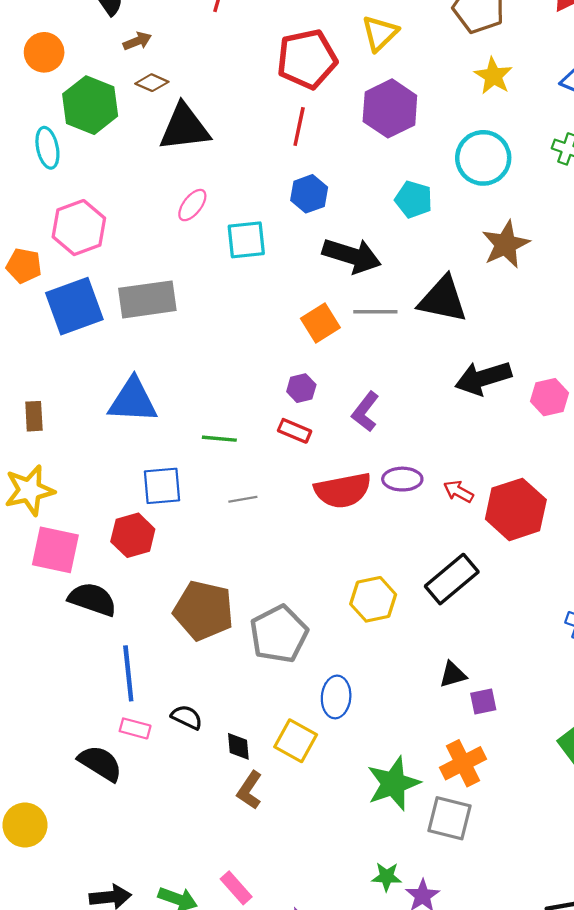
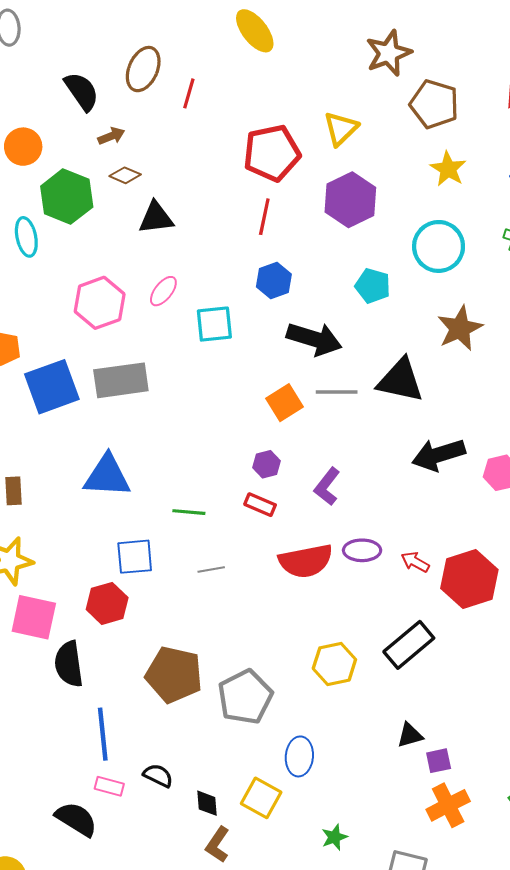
black triangle: (184, 128) -> (156, 218), size x0.7
pink hexagon: (79, 228) -> (100, 303), moved
black semicircle: (92, 599) -> (69, 664), turned -117
orange cross: (463, 763) -> (448, 805), moved
green star: (393, 783) -> (334, 837), moved, size x0.5

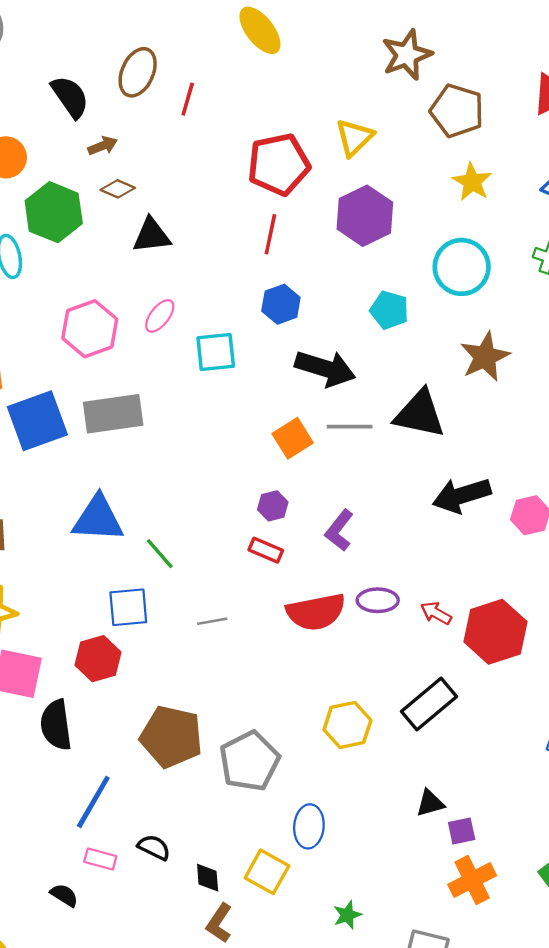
green line: (189, 512) -> (160, 554), moved, turned 44
blue line: (103, 734) -> (93, 802), turned 36
black semicircle: (76, 819) -> (64, 895), size x0.6

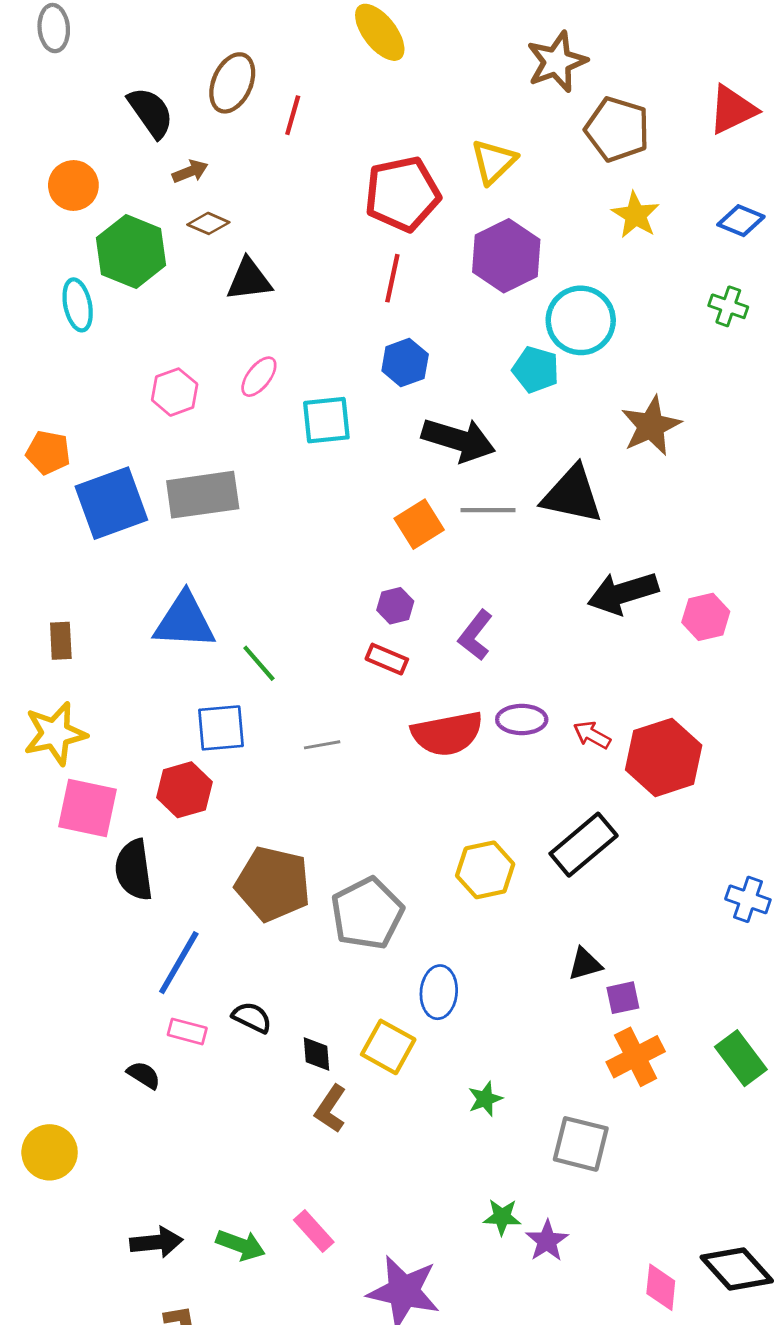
cyan circle: (462, 267) -> (581, 320), moved
pink hexagon: (90, 329) -> (175, 392), size x0.7

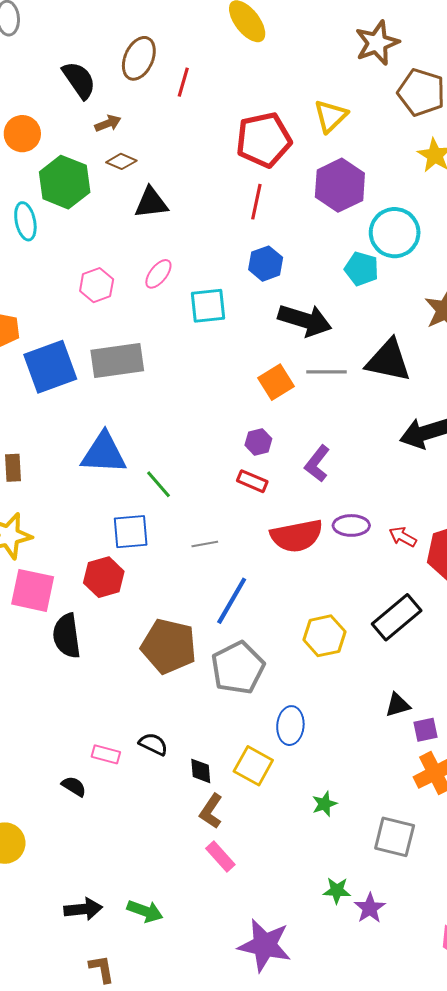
blue line: (179, 963) -> (232, 601), moved
pink rectangle: (314, 1231) -> (220, 857), moved

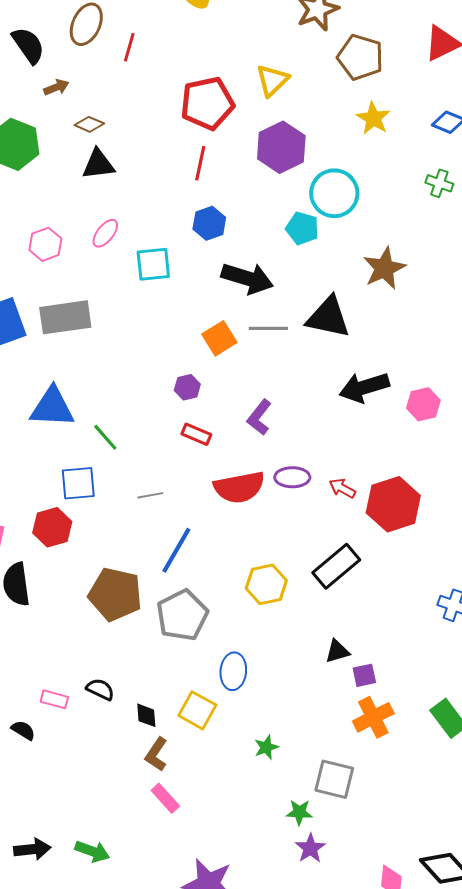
brown diamond: (121, 161) -> (89, 124), moved
purple hexagon: (258, 442) -> (187, 387), moved
green star: (337, 891) -> (299, 812), moved

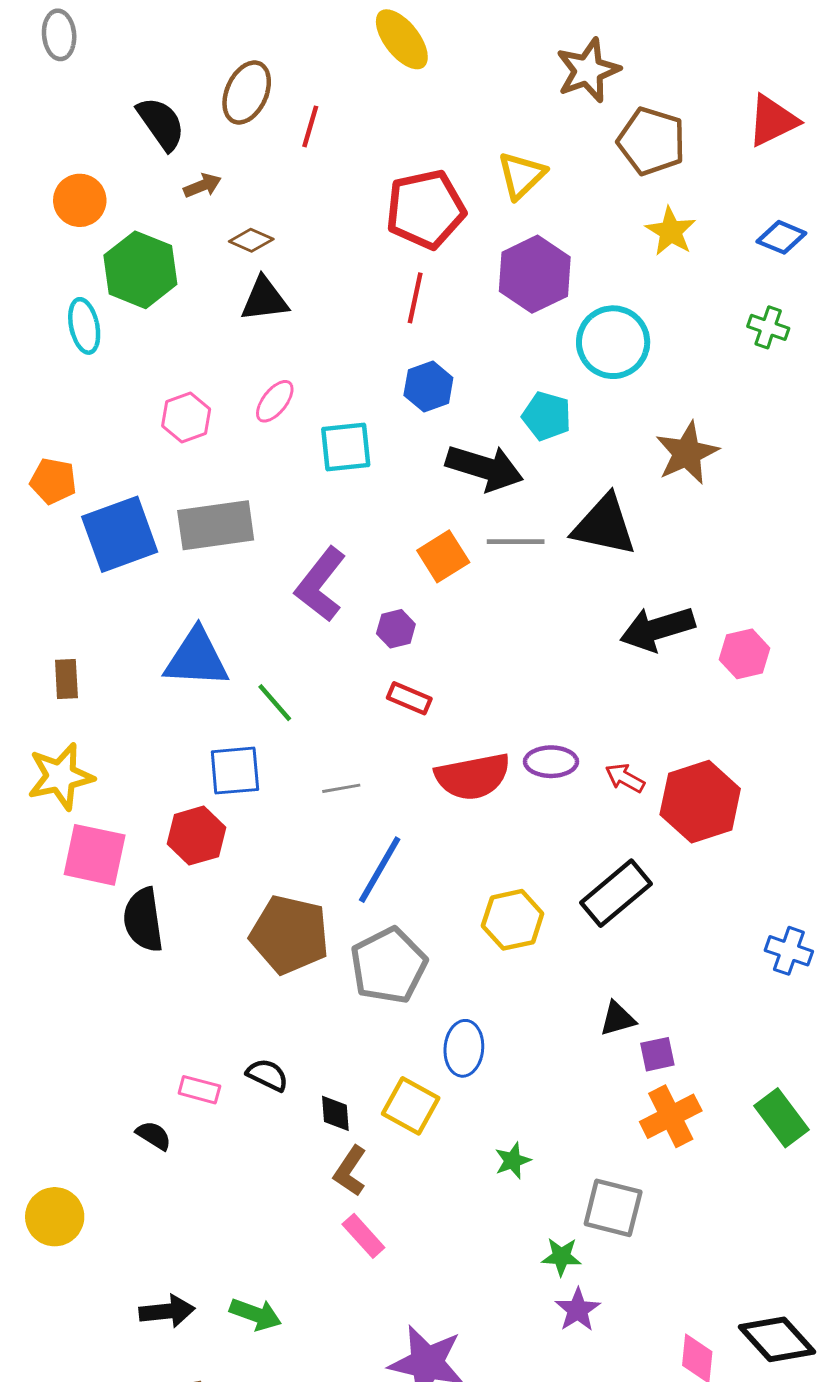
cyan pentagon: (302, 228) -> (547, 416), moved
purple L-shape: (259, 417) -> (321, 584), moved, size x1.4

